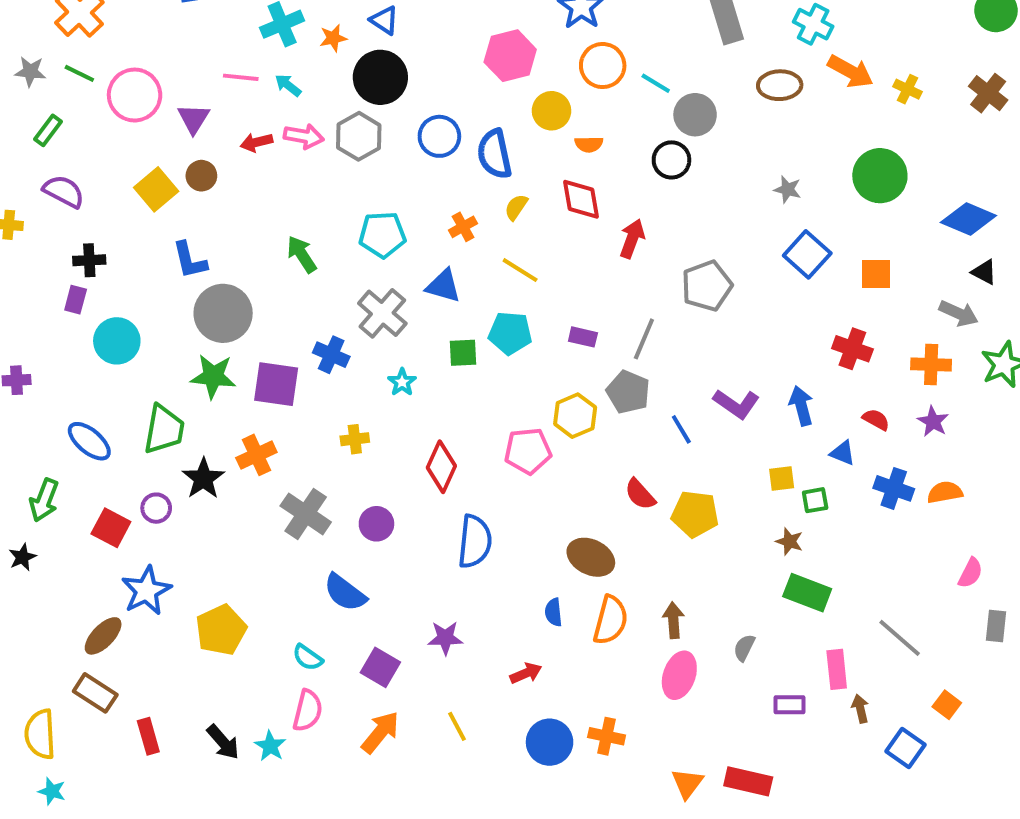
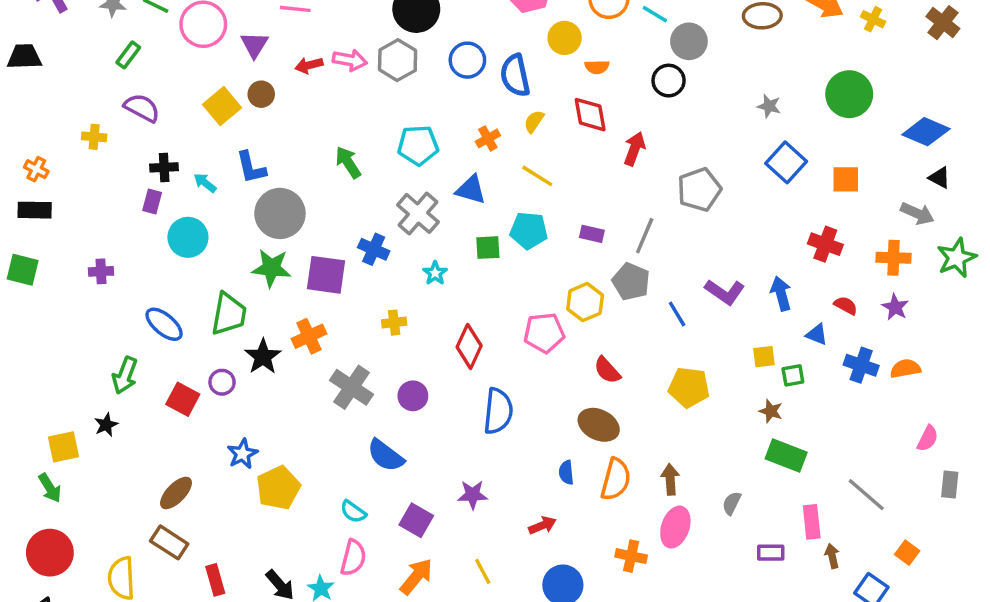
cyan arrow: (288, 85) -> (205, 183), moved
red semicircle: (640, 494) -> (607, 370), moved
blue star: (146, 591) -> (242, 454), moved, size x0.7
orange cross: (607, 736) -> (631, 556), moved

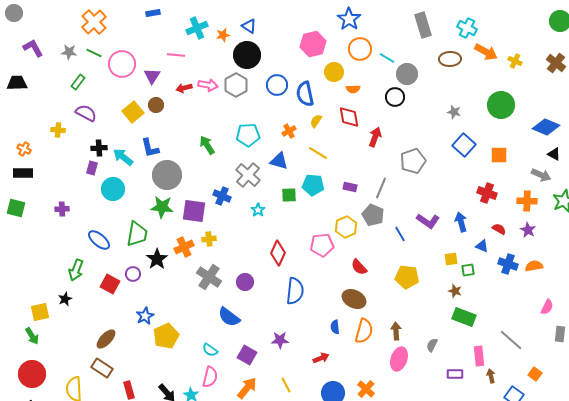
cyan arrow: (205, 183) -> (123, 157), size x1.5
yellow cross: (394, 323) -> (209, 239), moved
orange cross: (631, 556) -> (366, 389), moved, turned 30

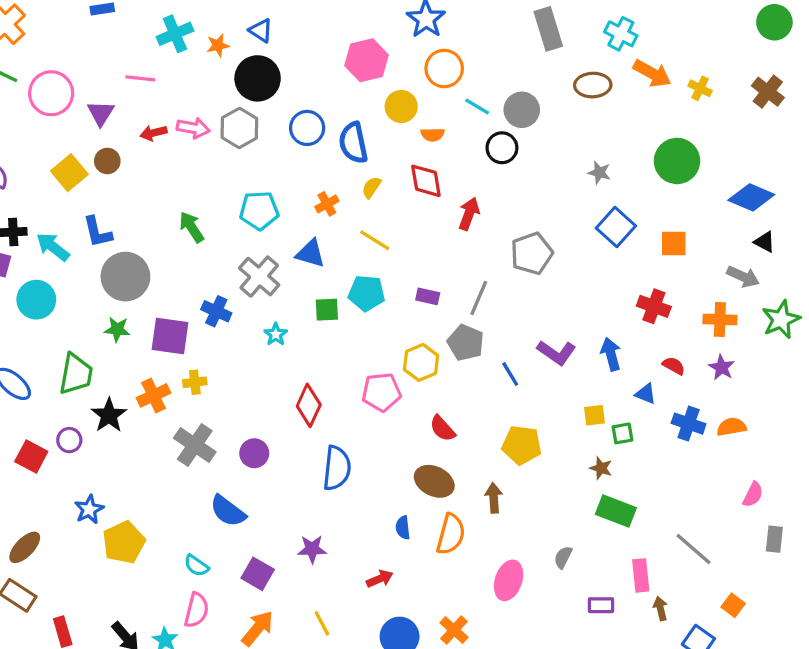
cyan line: (387, 58) -> (477, 106), moved
green star: (162, 207) -> (117, 329), size x0.7
brown arrow: (396, 331) -> (494, 498), moved

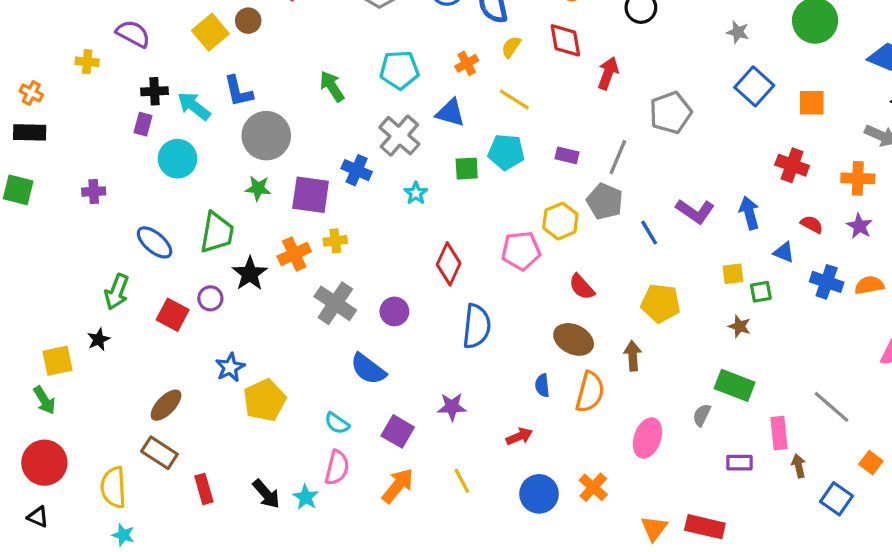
green rectangle: (616, 511) -> (735, 385), moved

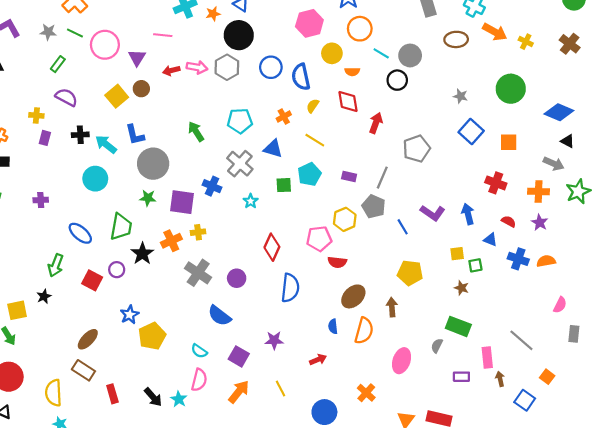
purple rectangle: (143, 124) -> (45, 138), moved
cyan pentagon: (506, 152) -> (309, 174), turned -30
red semicircle: (582, 287) -> (337, 262), moved, turned -42
brown ellipse: (574, 339) -> (353, 296), turned -70
blue circle: (539, 494) -> (324, 412), moved

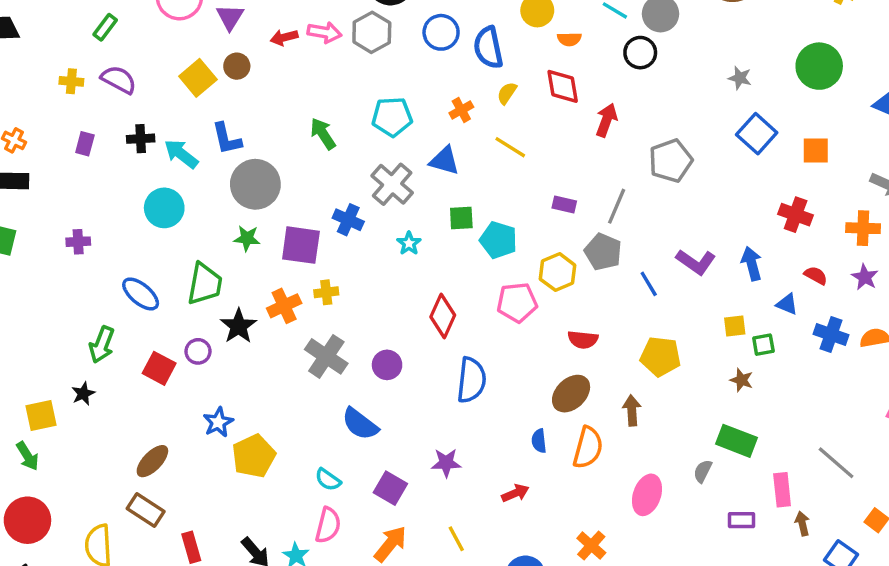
yellow cross: (36, 115) -> (71, 81), moved
cyan pentagon: (309, 174) -> (498, 240), moved, turned -30
red semicircle: (337, 262) -> (583, 340), moved

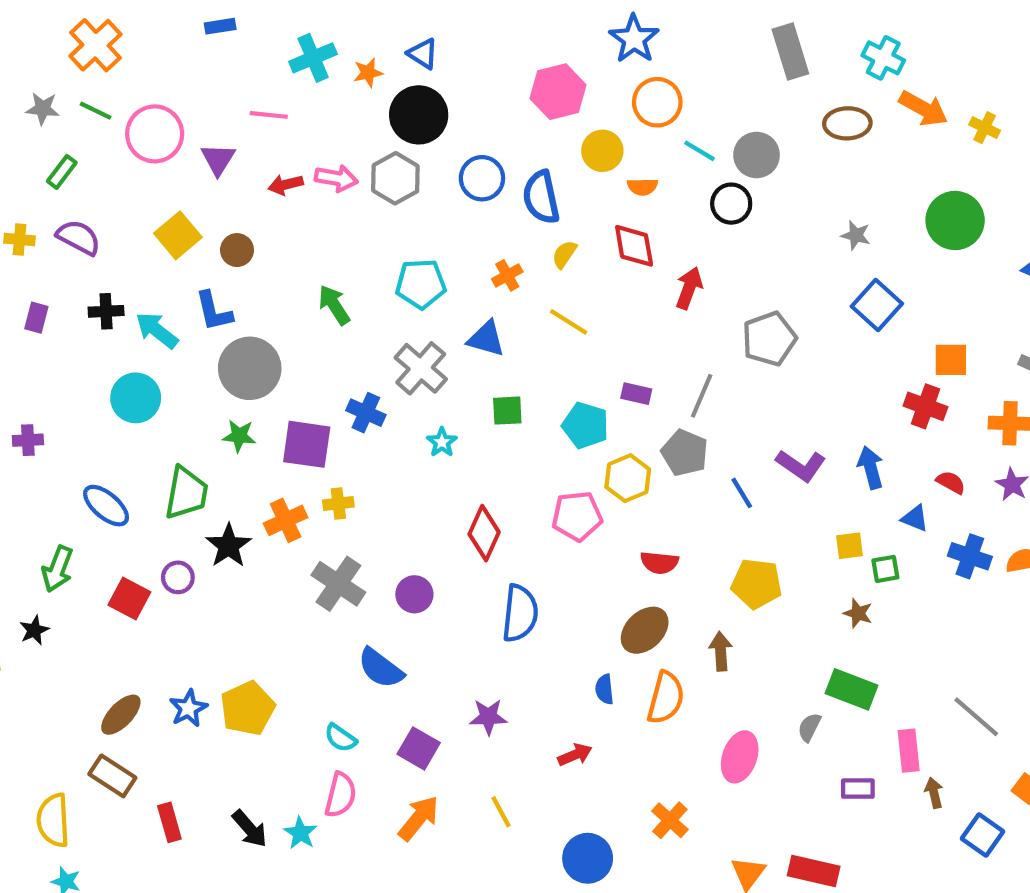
brown circle: (237, 66) -> (237, 250), moved
orange square: (816, 151) -> (951, 360), moved
cyan pentagon: (498, 240) -> (585, 425), moved
blue star: (218, 422) -> (188, 708), moved

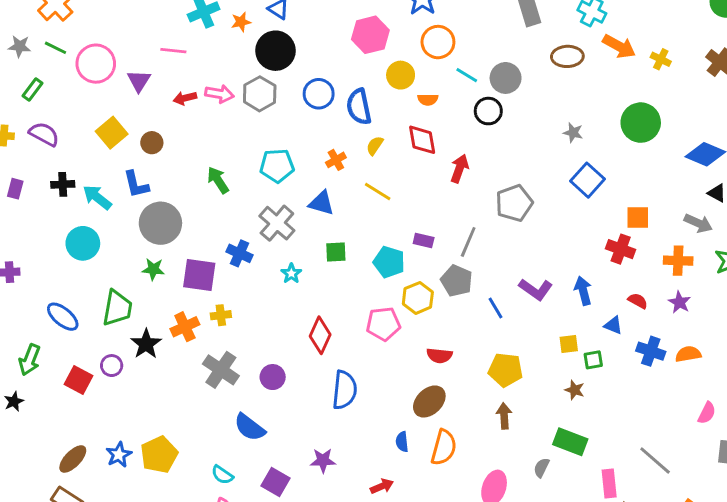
brown arrow: (721, 651) -> (504, 416), moved

